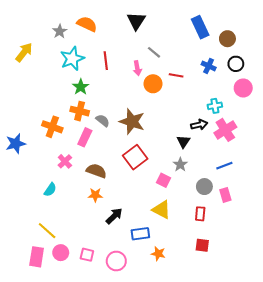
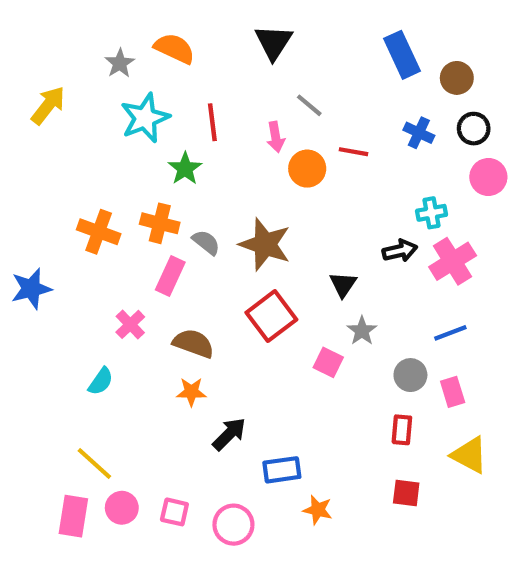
green star: (81, 87) -> (185, 169), moved
orange cross: (52, 127) -> (99, 232), moved
black triangle: (183, 141) -> (343, 284), moved
yellow triangle: (161, 210) -> (469, 455), moved

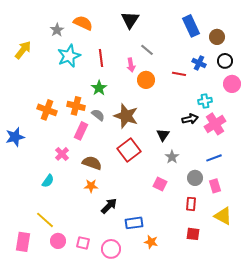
red line: (354, 152) -> (179, 74), moved
green star: (185, 169) -> (99, 88), moved
pink square: (328, 362) -> (160, 184), moved
pink rectangle: (73, 516) -> (23, 242), moved

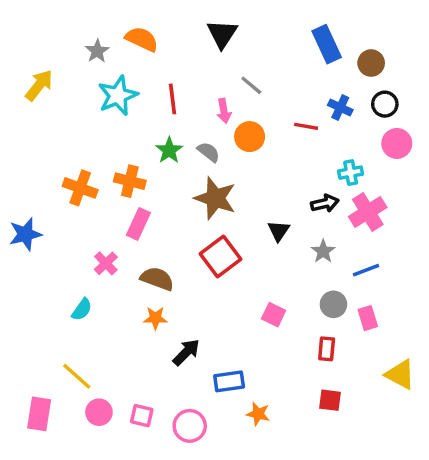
gray semicircle: (98, 115) -> (209, 152), moved
gray star: (172, 157) -> (323, 251), moved
yellow triangle: (223, 216) -> (400, 375), moved

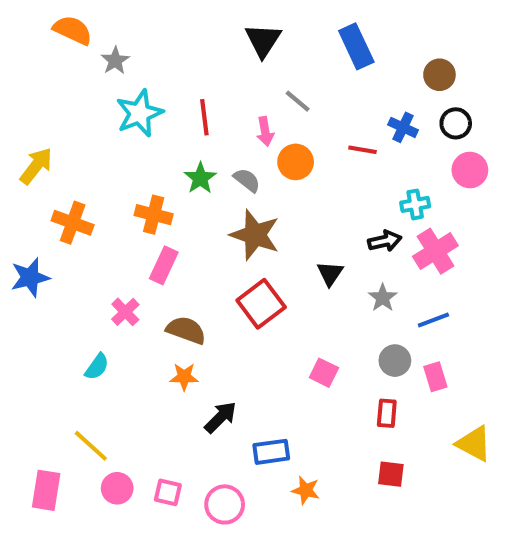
orange semicircle: (142, 39) -> (73, 30), moved
blue rectangle: (327, 44) -> (356, 46), moved
yellow arrow: (39, 85) -> (36, 166), moved
orange cross: (80, 188) -> (73, 223), moved

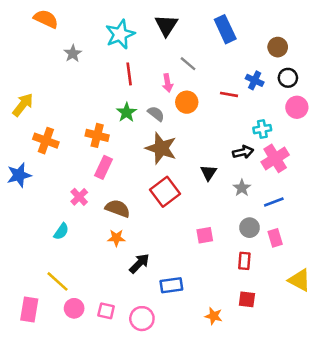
gray star: (115, 61) -> (73, 53), moved
cyan star: (139, 113) -> (120, 34), moved
pink square: (324, 373) -> (205, 235), turned -36
orange star: (306, 490) -> (214, 316), moved

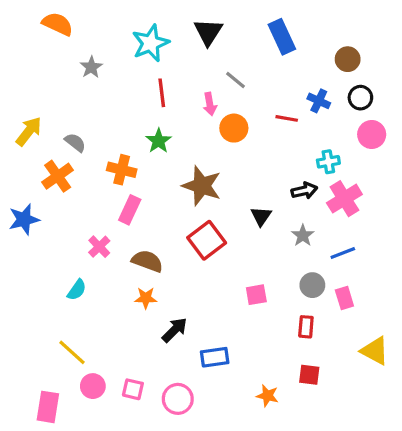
gray semicircle: (156, 114) -> (75, 142), moved
orange cross: (46, 141) -> (58, 176), turned 35
pink rectangle: (29, 310) -> (48, 407), moved

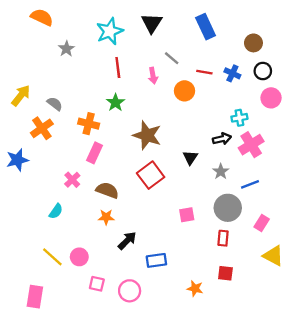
red line: (287, 118) -> (204, 72), moved
orange circle: (234, 128) -> (184, 91), moved
gray circle: (312, 285) -> (228, 208), size x1.5
pink rectangle: (344, 298) -> (262, 223), moved, turned 49
pink circle: (93, 386) -> (79, 257), moved

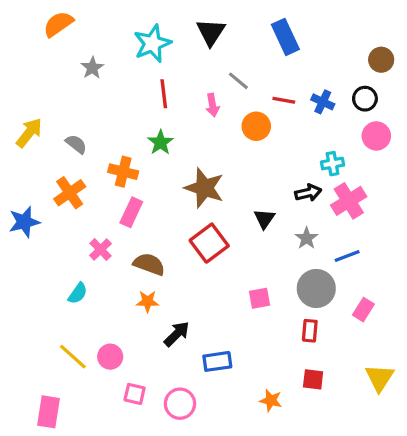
orange semicircle: (42, 17) -> (58, 24), turned -60
brown circle: (253, 43) -> (381, 60), moved
orange cross: (42, 128) -> (70, 193), moved
yellow triangle: (273, 256) -> (380, 378), moved, turned 35

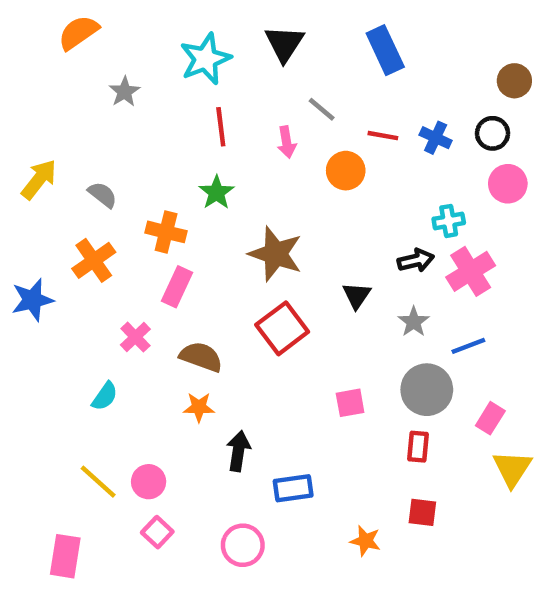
black arrow: (177, 334) -> (238, 451), turned -36
yellow triangle: (380, 378) -> (512, 469), moved
pink square: (135, 394) -> (157, 532), moved, turned 30

